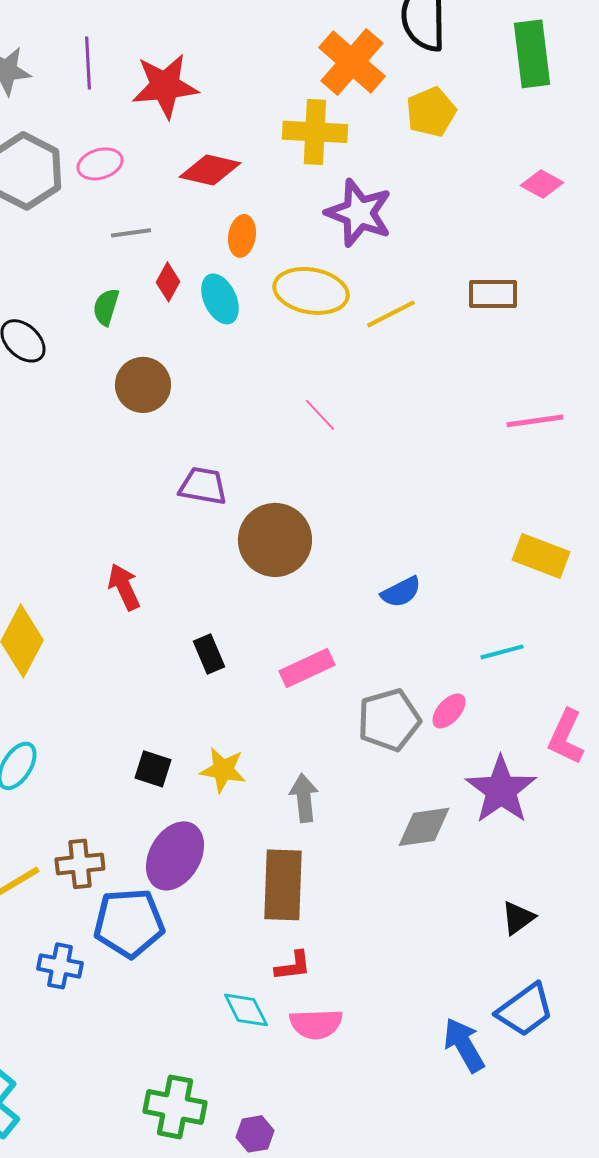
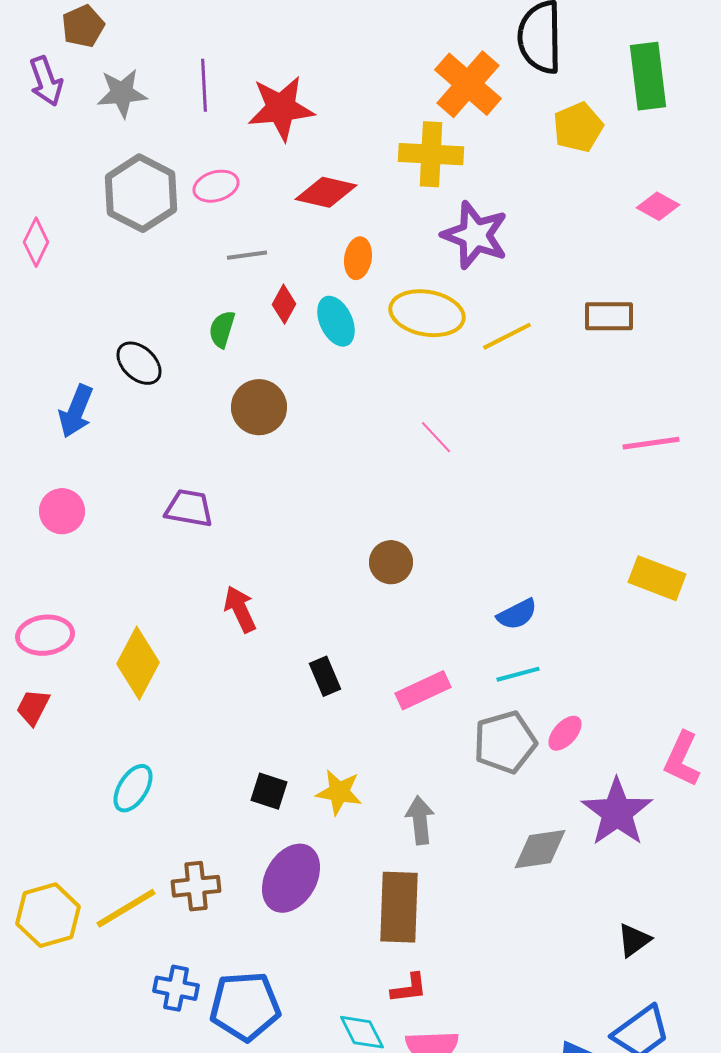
yellow pentagon: (431, 112) -> (578, 127), moved
purple trapezoid: (203, 486) -> (189, 508), moved
brown circle: (275, 540) -> (391, 562), size x0.6
cyan line: (502, 652) -> (518, 674), moved
blue pentagon: (129, 923) -> (245, 1006), moved

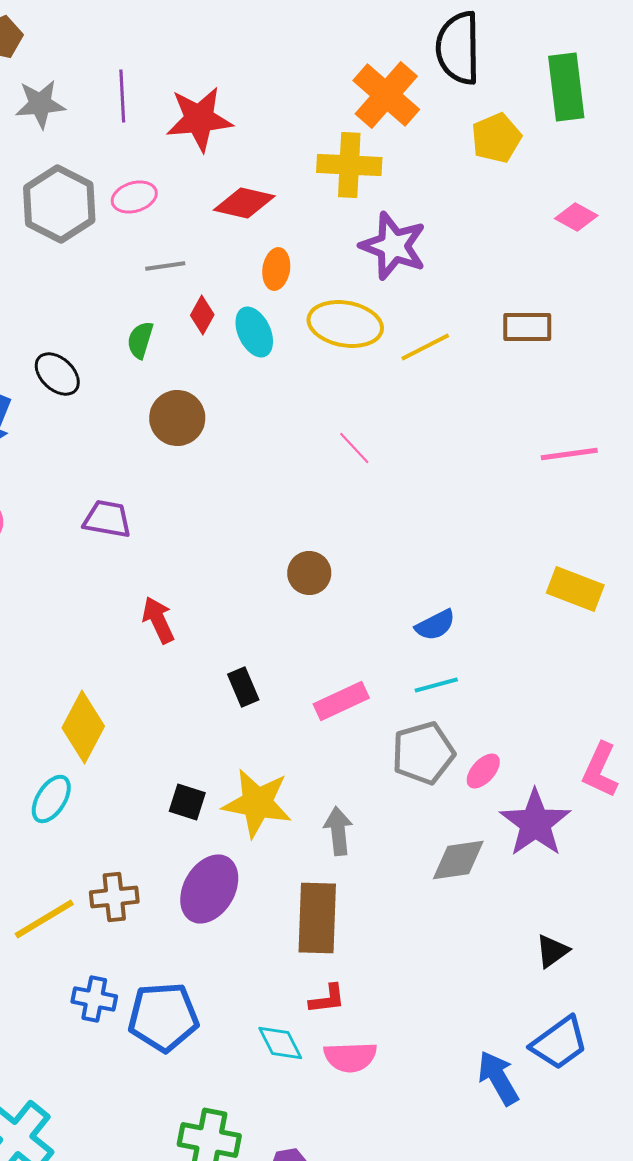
yellow diamond: (138, 663) -> (83, 727), moved
pink ellipse: (565, 733) -> (483, 771), moved
yellow star: (339, 792) -> (257, 803), size x1.5

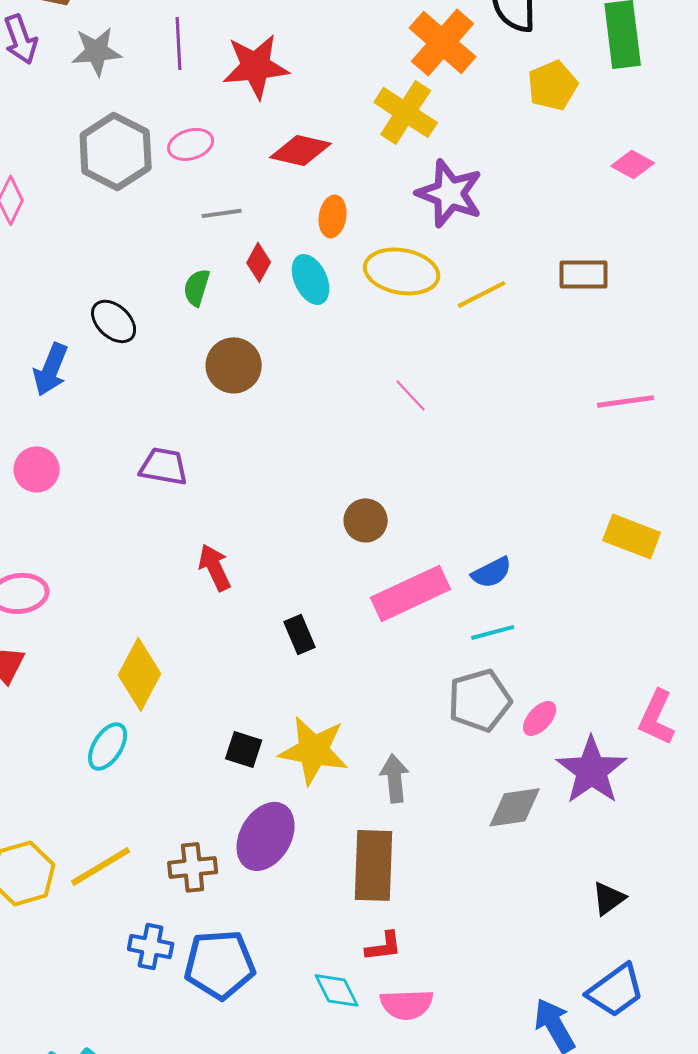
yellow cross: (349, 165) -> (406, 112), turned 30
pink rectangle: (341, 701) -> (411, 593), moved, size x1.4
brown cross: (114, 897) -> (193, 867), moved

